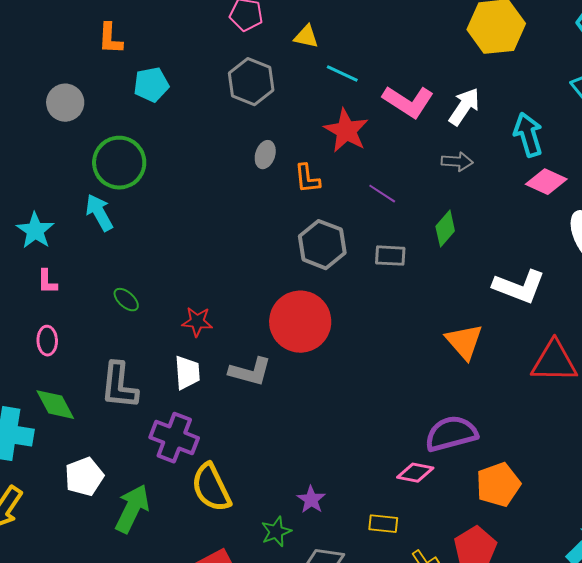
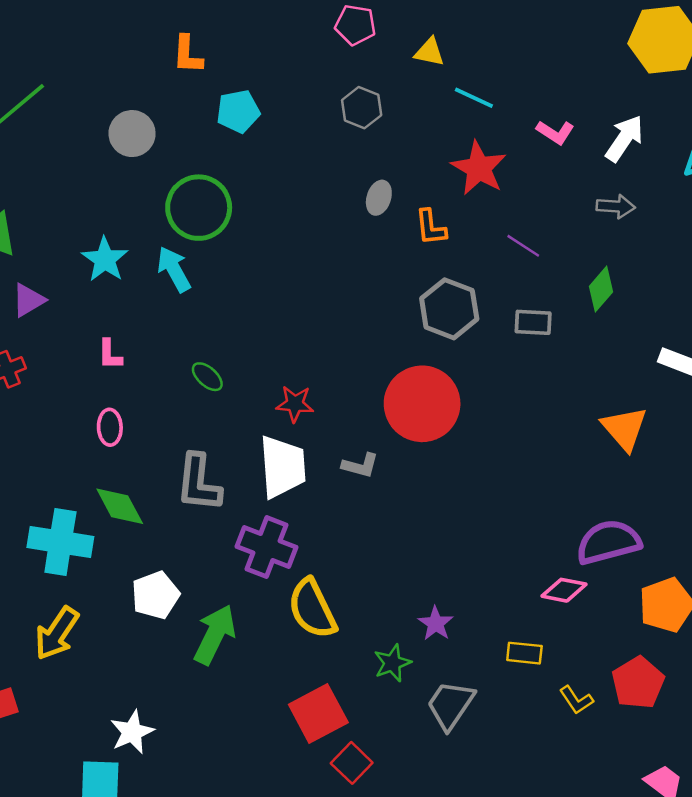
gray hexagon: (251, 82) -> (362, 108), size x0.7
pink L-shape: (408, 102) -> (555, 132), size x0.6
cyan star: (35, 231) -> (105, 259), moved
gray L-shape: (250, 372) -> (360, 465), size x0.7
white trapezoid: (187, 373) -> (283, 467), size x1.5

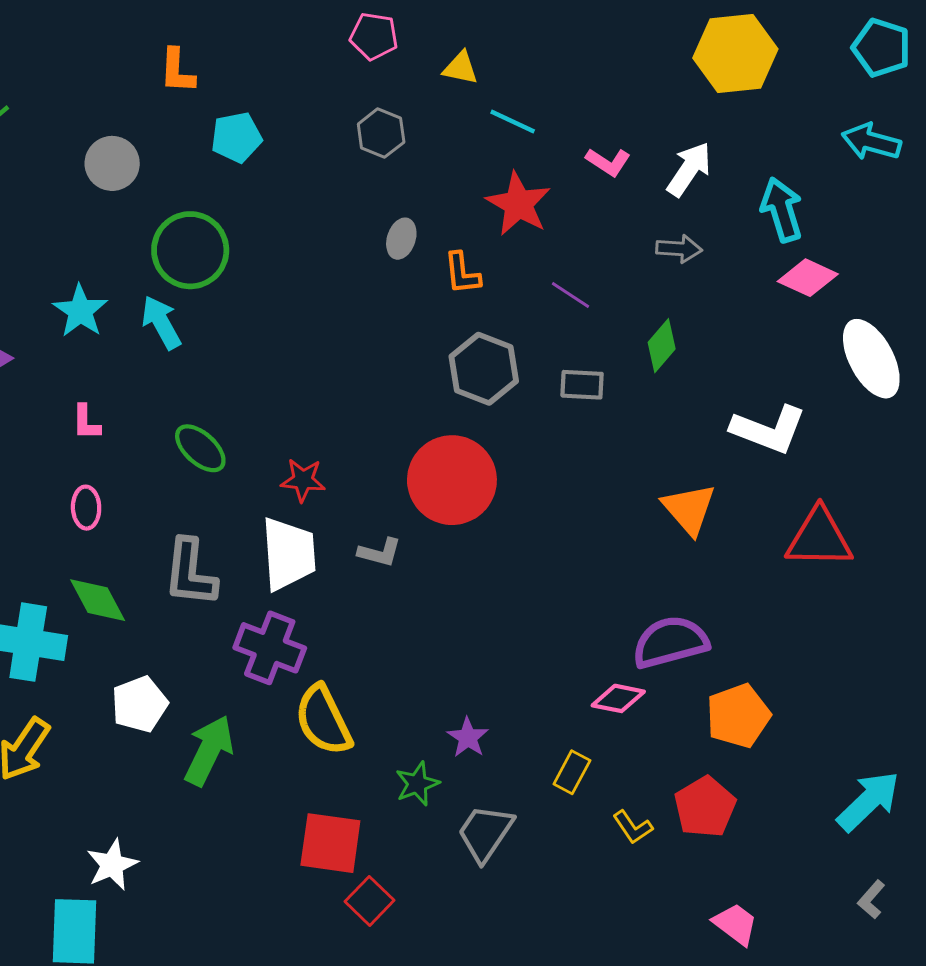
green ellipse: (207, 377) -> (200, 448), size x1.4
yellow rectangle: (524, 653) -> (572, 772), turned -68
red square: (318, 714) -> (330, 843), turned 36

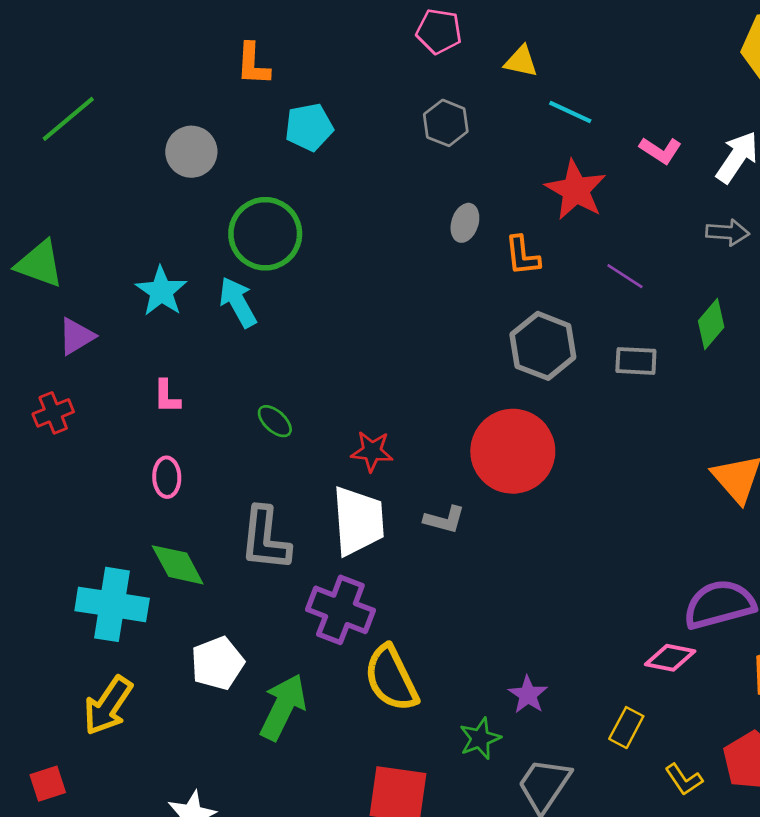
green ellipse: (200, 448) -> (275, 421), size x0.7

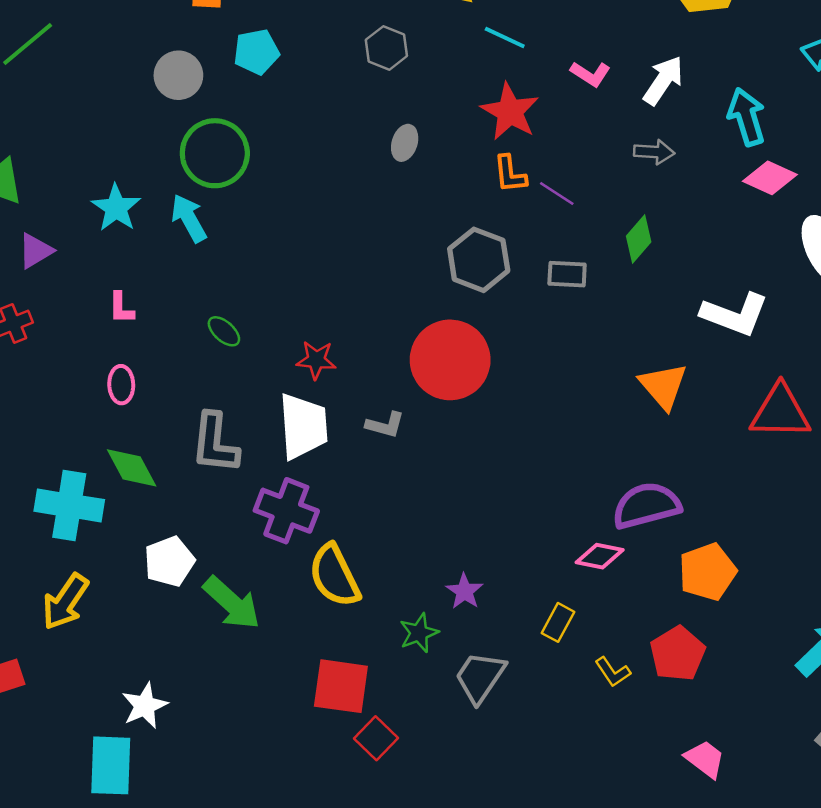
gray circle: (191, 152) -> (178, 75), moved
orange L-shape: (522, 256) -> (510, 174), moved
green arrow: (283, 707) -> (232, 603), turned 106

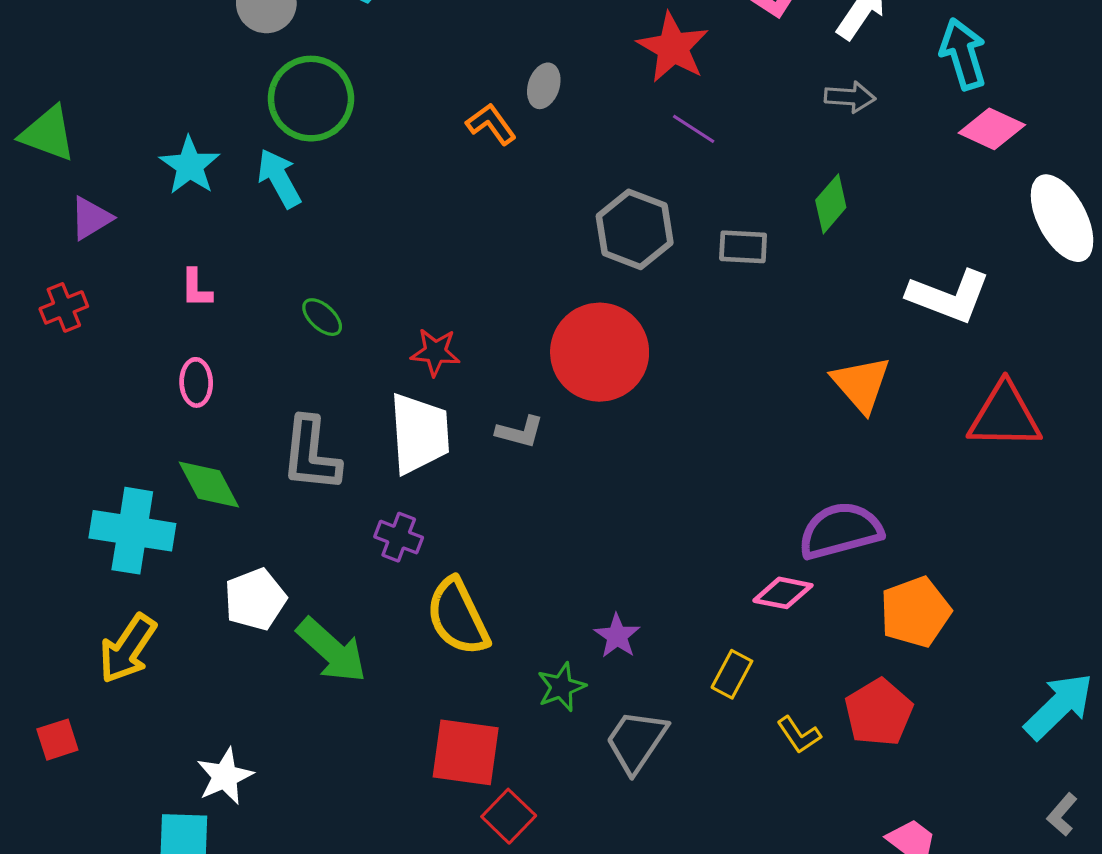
orange L-shape: (510, 174) -> (491, 124), moved, turned 150
purple line: (557, 194) -> (694, 129), moved
purple cross: (286, 511) -> (399, 537), size x0.6

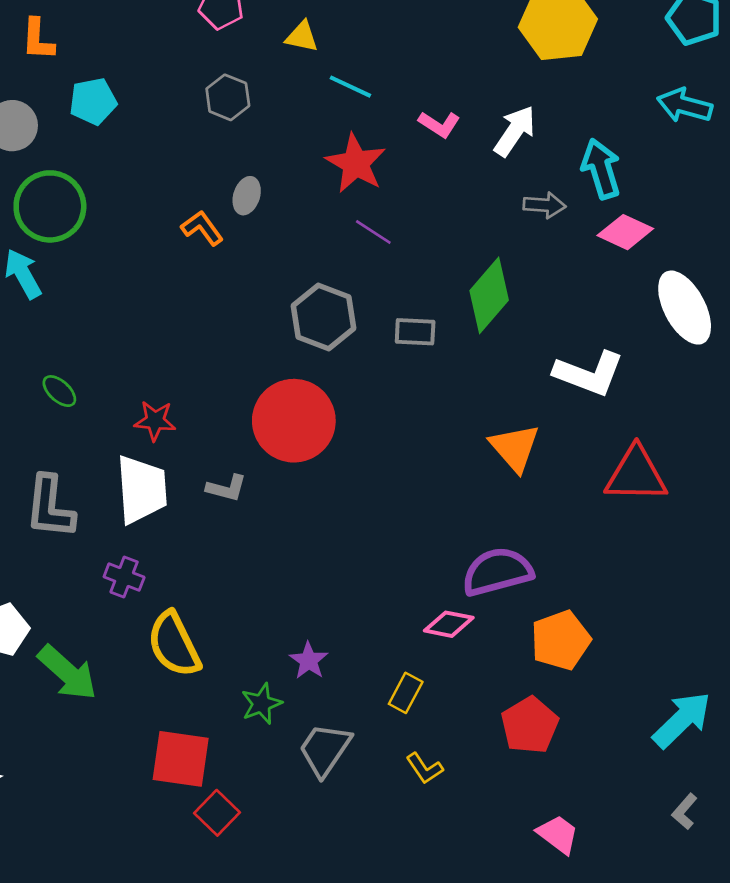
gray arrow: (850, 97) -> (544, 205), moved
green diamond: (831, 204) -> (489, 295), size x1.5
yellow L-shape: (799, 735) -> (425, 768), moved

